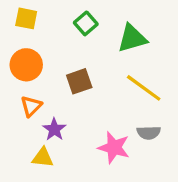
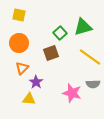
green square: (86, 23) -> (60, 33), moved

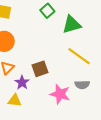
green square: (60, 33) -> (47, 11), moved
brown square: (51, 53) -> (40, 69), moved

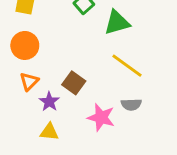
brown square: (40, 69) -> (74, 83), turned -35
yellow triangle: (15, 100) -> (49, 132), moved

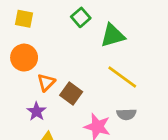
orange triangle: (29, 81) -> (46, 82), moved
purple star: (49, 102) -> (37, 111), moved

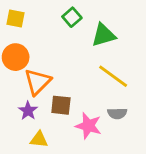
orange triangle: (46, 82) -> (38, 82), size x1.5
brown square: (71, 93) -> (61, 105), moved, turned -30

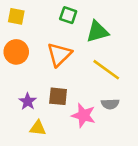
green square: (72, 17) -> (68, 15), turned -30
orange triangle: (38, 82) -> (59, 54), moved

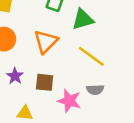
purple star: (28, 101) -> (15, 76), moved

